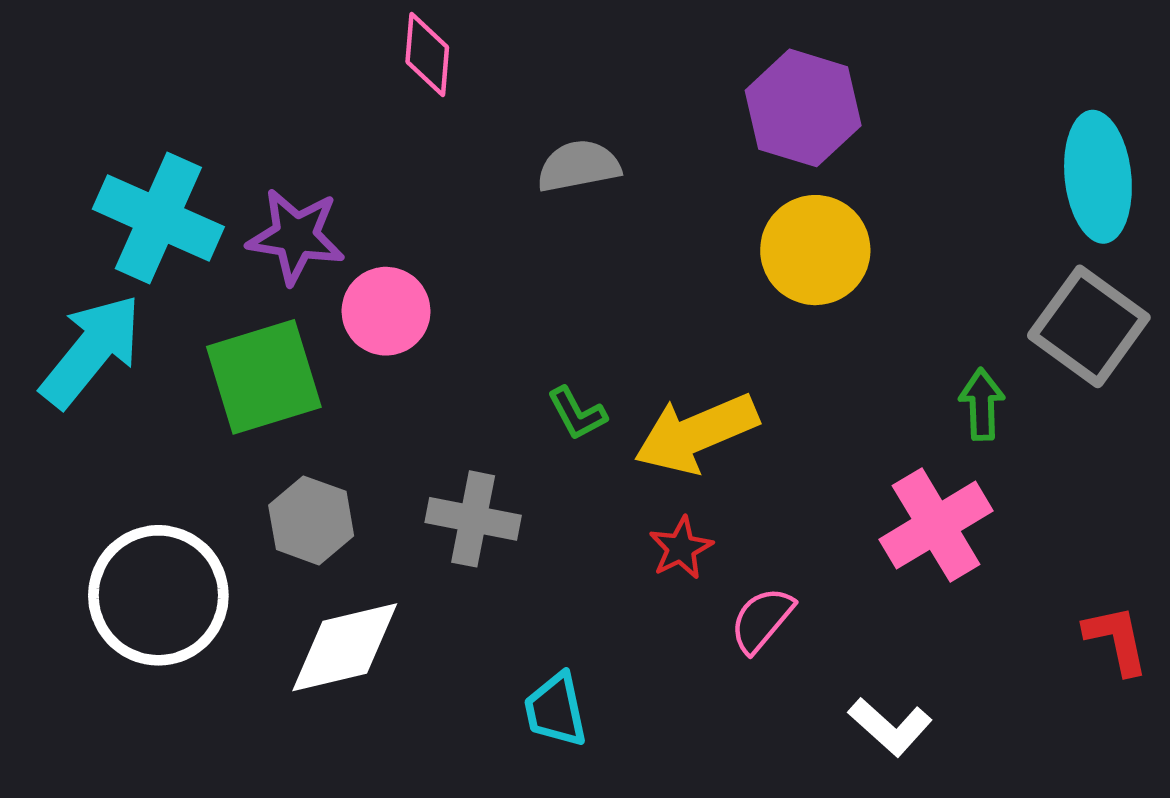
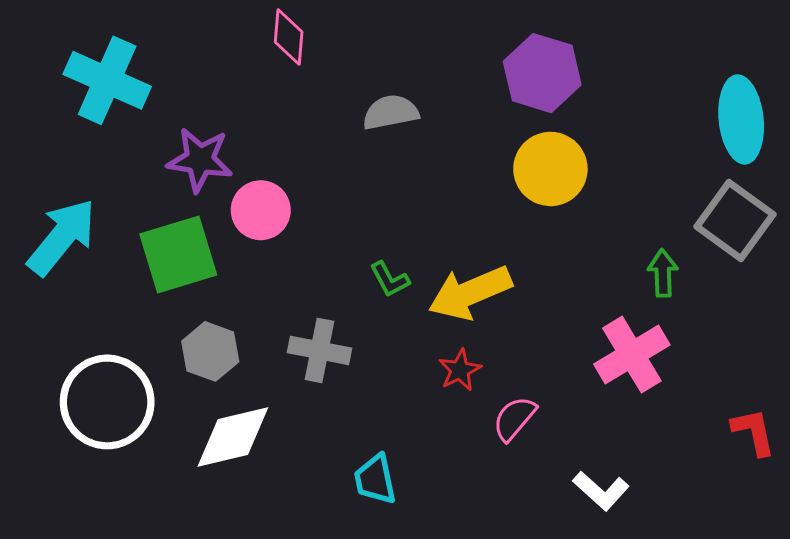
cyan cross: (158, 218) -> (107, 80), moved

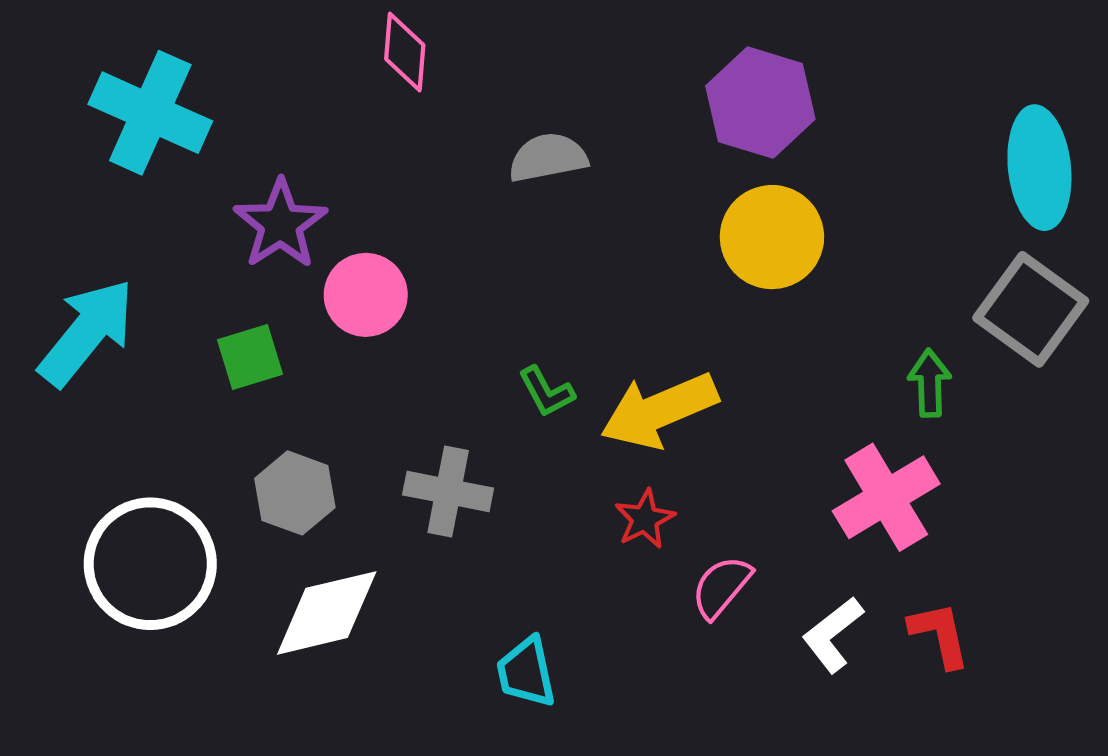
purple star: (200, 160) -> (280, 224), turned 30
green square: (178, 255) -> (250, 357), size x0.6
red L-shape: (754, 432) -> (940, 635), moved
white L-shape: (601, 491) -> (833, 635), moved, turned 100

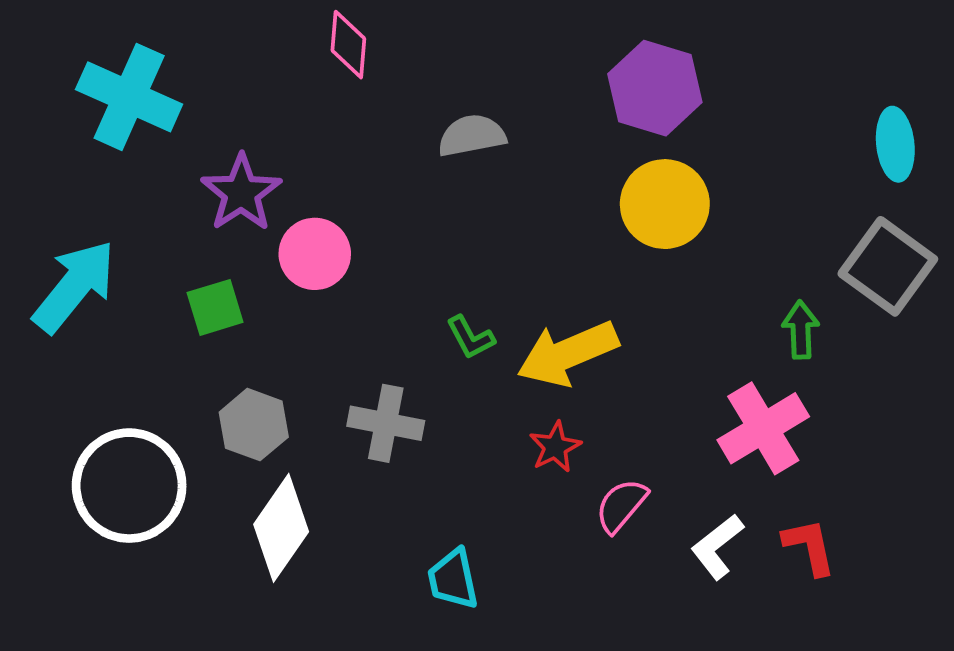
cyan ellipse: (1039, 168) -> (895, 144), size x0.7
white diamond: (327, 613) -> (281, 528), turned -42

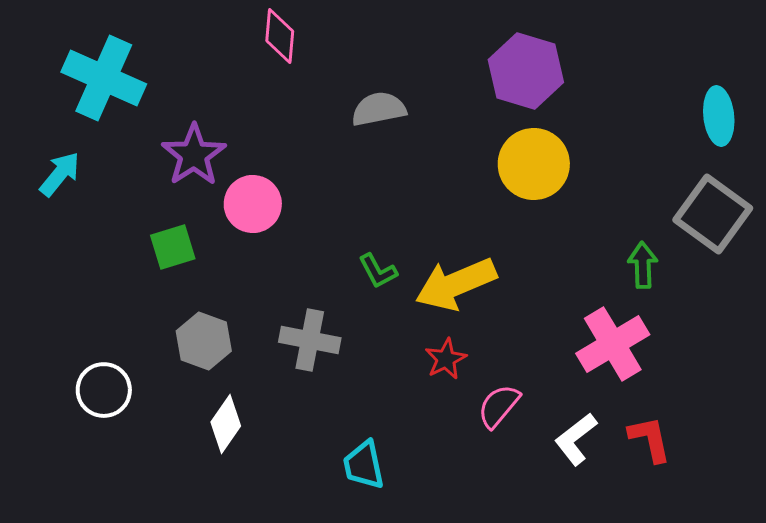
cyan arrow: (74, 286) -> (60, 174), moved, size x0.6
white circle: (129, 486) -> (104, 390), size x0.6
white diamond: (281, 528) -> (226, 424), size x0.7

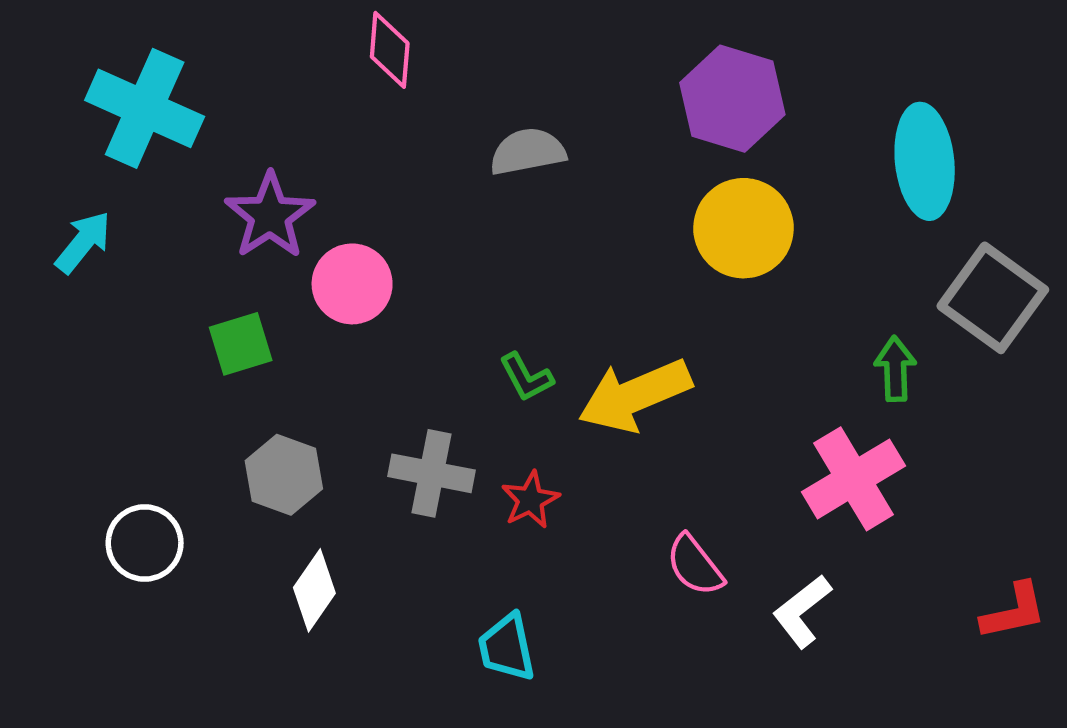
cyan ellipse: (719, 116) -> (925, 161), moved, size x1.4
red star: (446, 359) -> (530, 500), moved
pink semicircle: (499, 406) -> (695, 565), turned -78
red L-shape: (650, 439) -> (1014, 611), moved, turned 90

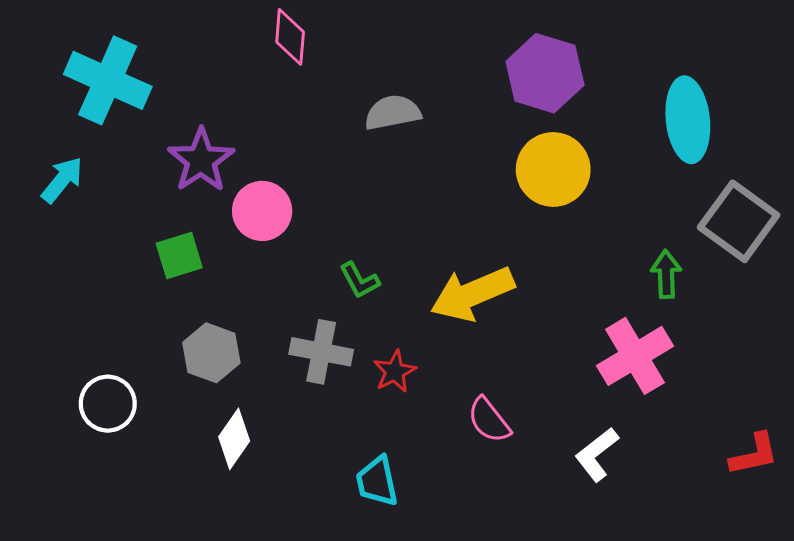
green L-shape: (526, 377) -> (359, 280), moved
pink semicircle: (695, 565) -> (489, 420), moved

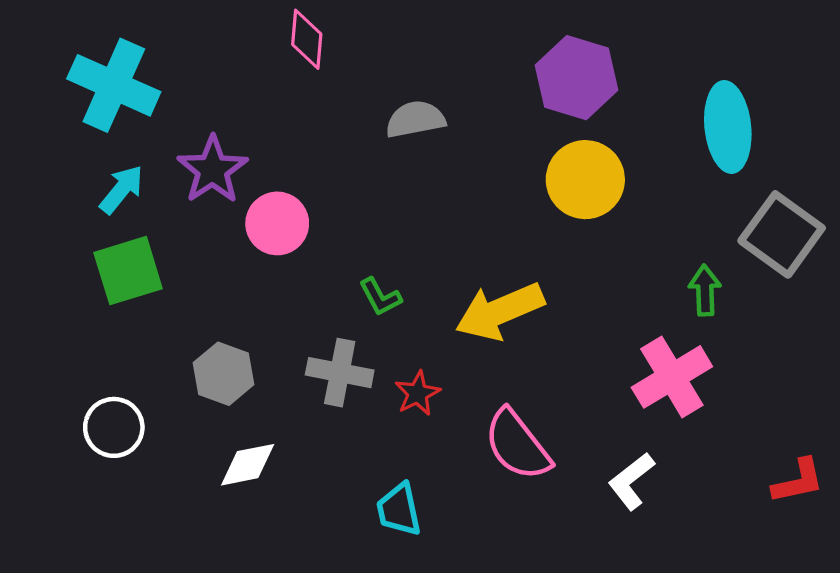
cyan arrow: (62, 180) -> (121, 189), moved
green square: (179, 255) -> (128, 271), moved, size x1.4
pink semicircle: (489, 420) -> (517, 445), size x1.5
white diamond: (234, 439) -> (248, 465), turned 44

